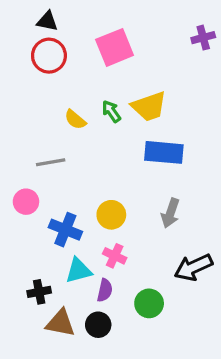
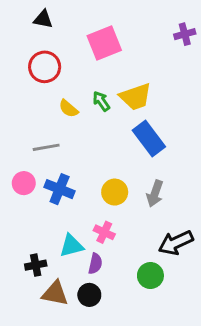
red circle: (49, 56) -> (45, 67), moved
blue rectangle: (164, 152) -> (149, 138), turned 48
yellow circle: (111, 215) -> (115, 192), moved
blue cross: (65, 230) -> (60, 189), moved
green circle: (149, 303) -> (150, 276), moved

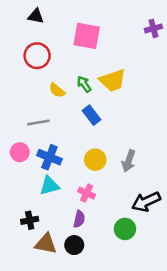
pink square: (104, 43) -> (87, 36), turned 32
blue rectangle: (149, 138) -> (92, 115), moved, size x0.7
cyan triangle: (71, 246) -> (49, 186), moved

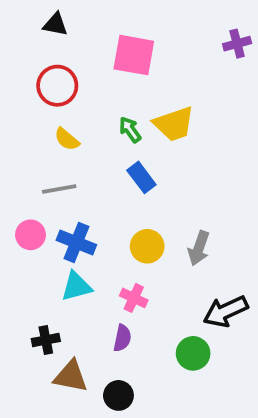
yellow semicircle: (57, 90) -> (67, 139), moved
black circle: (74, 245) -> (118, 395), moved

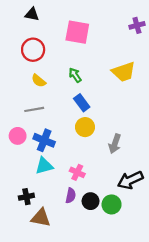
yellow trapezoid: (174, 124) -> (124, 72), moved
yellow circle: (147, 246) -> (85, 127), moved
black circle: (118, 395) -> (91, 201), moved

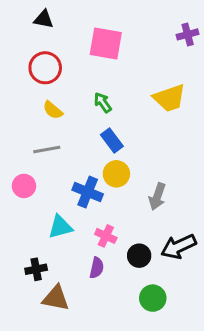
blue cross: (44, 140) -> (88, 192), moved
black circle: (91, 201) -> (139, 256), moved
green circle: (112, 204) -> (153, 298), moved

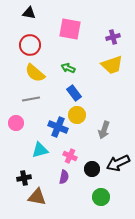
purple cross: (188, 34) -> (113, 37), moved
green arrow: (103, 103) -> (68, 68), turned -32
yellow semicircle: (53, 110) -> (35, 73), size x1.5

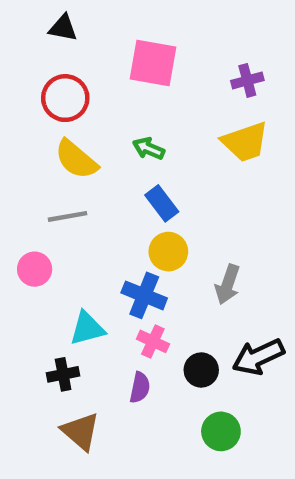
blue cross: (58, 127) -> (144, 295), moved
black cross: (24, 178) -> (63, 374), moved
brown triangle: (37, 197) -> (81, 431), turned 30

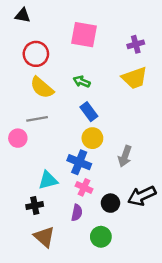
black triangle: (63, 28) -> (23, 15), moved
pink circle: (35, 269) -> (18, 138), moved
green circle: (221, 431) -> (101, 237), moved

